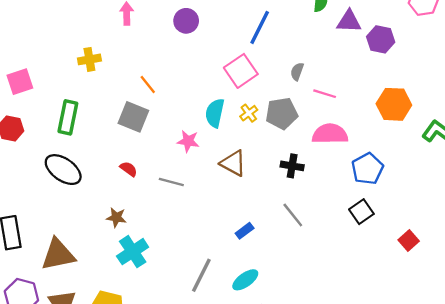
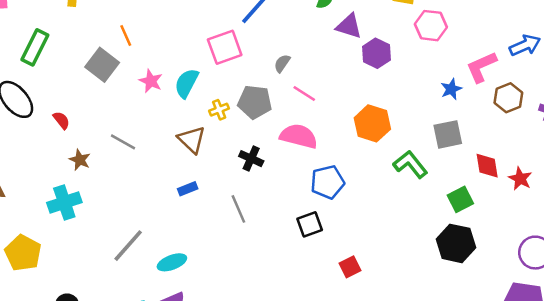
yellow cross: (249, 113) -> (219, 110), moved
pink star: (188, 141) -> (151, 81), moved
red semicircle: (129, 169) -> (61, 120), moved
brown star: (116, 217) -> (80, 160), moved
blue rectangle: (245, 231) -> (188, 189), moved

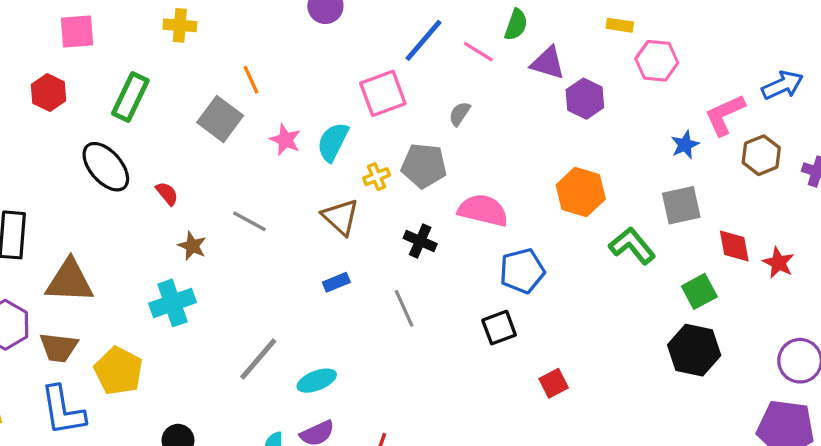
pink line: (304, 94) -> (478, 52), moved

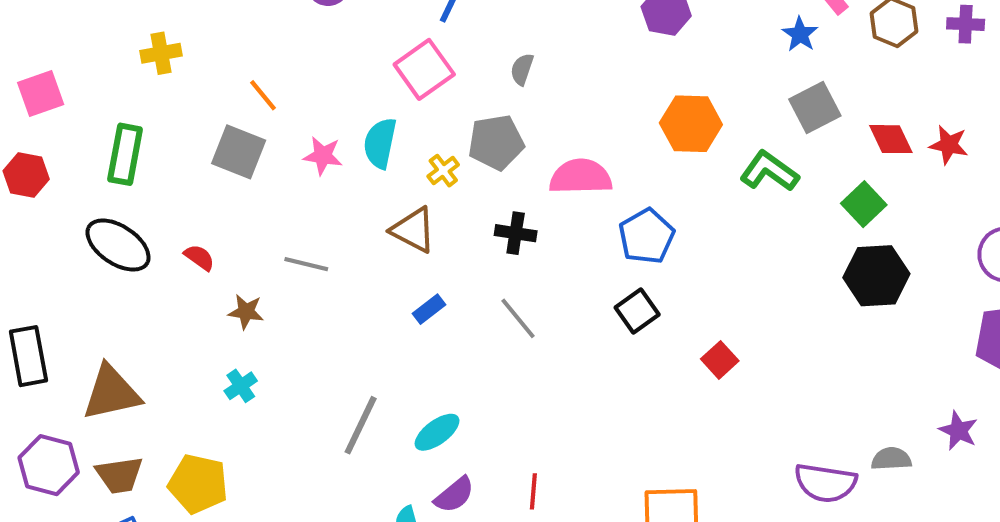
cyan cross: (172, 303) -> (241, 386), size x0.6

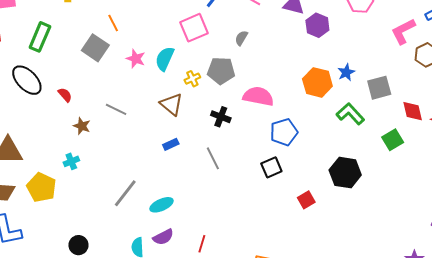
blue star: (800, 34) -> (346, 72), moved
black hexagon: (876, 276) -> (345, 173), moved
yellow pentagon: (198, 484) -> (41, 187), moved

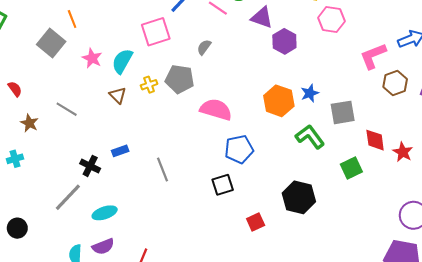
brown triangle: (172, 104) -> (118, 95), moved, size x0.7
black cross: (221, 117) -> (90, 166), moved
black circle: (78, 245) -> (17, 228), moved

